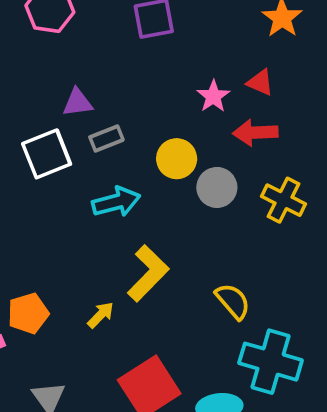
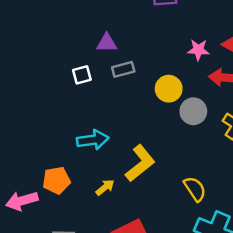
pink star: (213, 96) -> (198, 50), turned 30
white square: (47, 154) -> (82, 75), size x0.6
cyan arrow: (116, 202) -> (93, 140), moved

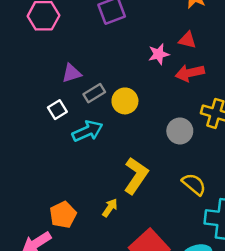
yellow circle: (169, 89) -> (125, 101), moved
gray circle: (193, 111) -> (180, 131), moved
cyan arrow: (93, 140) -> (88, 131), moved

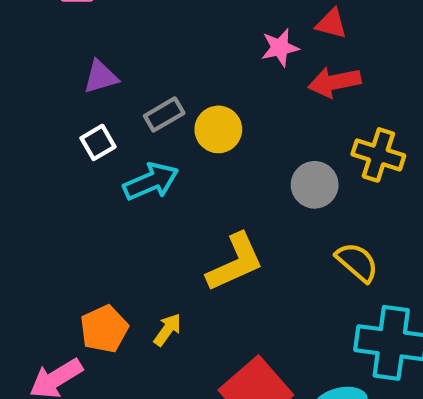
purple triangle: (72, 73) -> (101, 77), moved
yellow L-shape: (136, 176) -> (235, 262), turned 30
yellow semicircle: (194, 184) -> (357, 262), moved
yellow arrow: (110, 208) -> (167, 330), moved

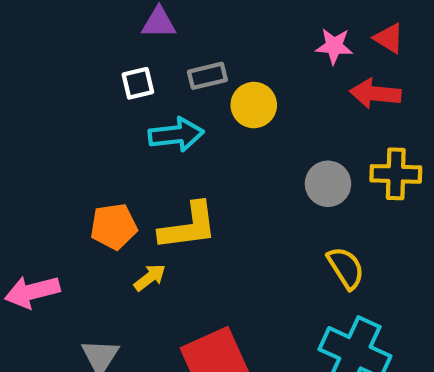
yellow cross: (378, 155) -> (396, 174), turned -33
yellow L-shape: (235, 262) -> (188, 226), moved
orange pentagon: (104, 329) -> (114, 227), moved

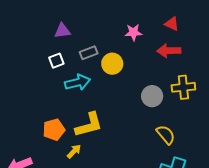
pink star: (334, 46) -> (133, 32), moved

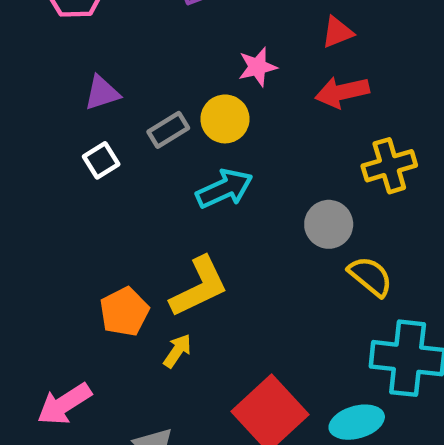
red triangle: (172, 24) -> (337, 32), turned -35
yellow circle: (112, 64) -> (225, 119), moved
cyan arrow: (78, 82) -> (224, 189), moved
gray circle: (152, 96) -> (329, 224), moved

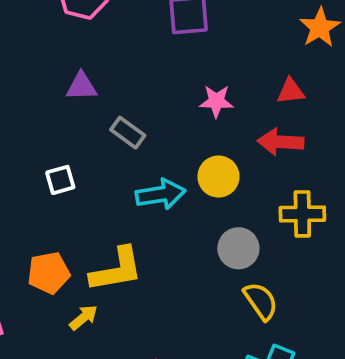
yellow circle: (225, 119) -> (218, 177), moved
gray rectangle: (168, 130) -> (128, 133), turned 52
white square: (101, 160) -> (60, 180), moved

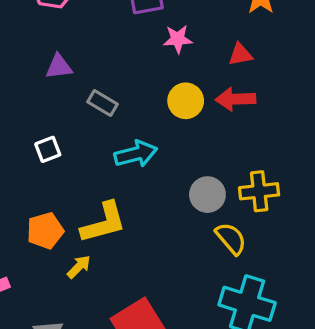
pink star: (216, 101) -> (178, 39), moved
yellow circle: (218, 177) -> (186, 101), moved
yellow cross: (302, 214) -> (259, 191), moved

